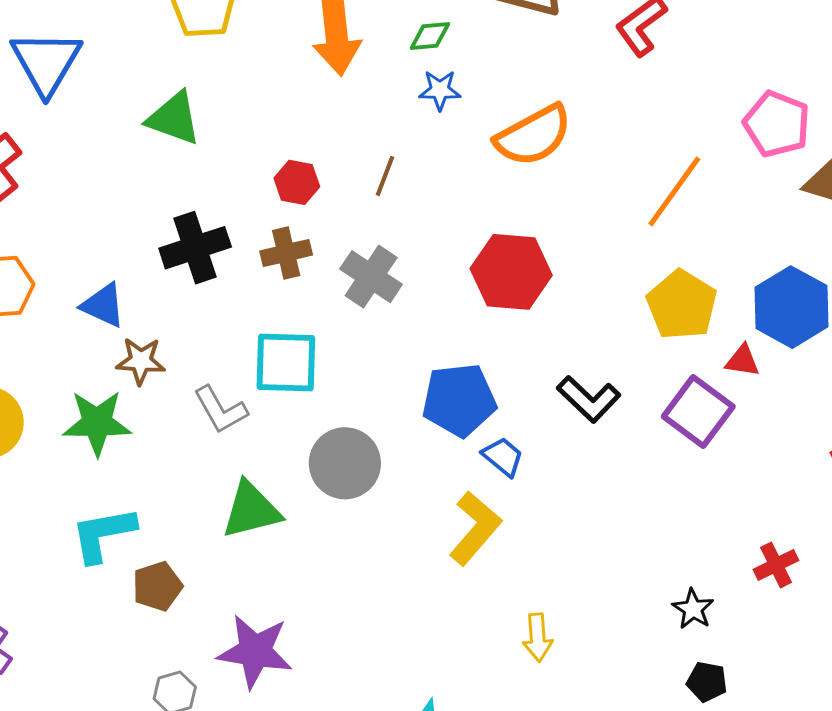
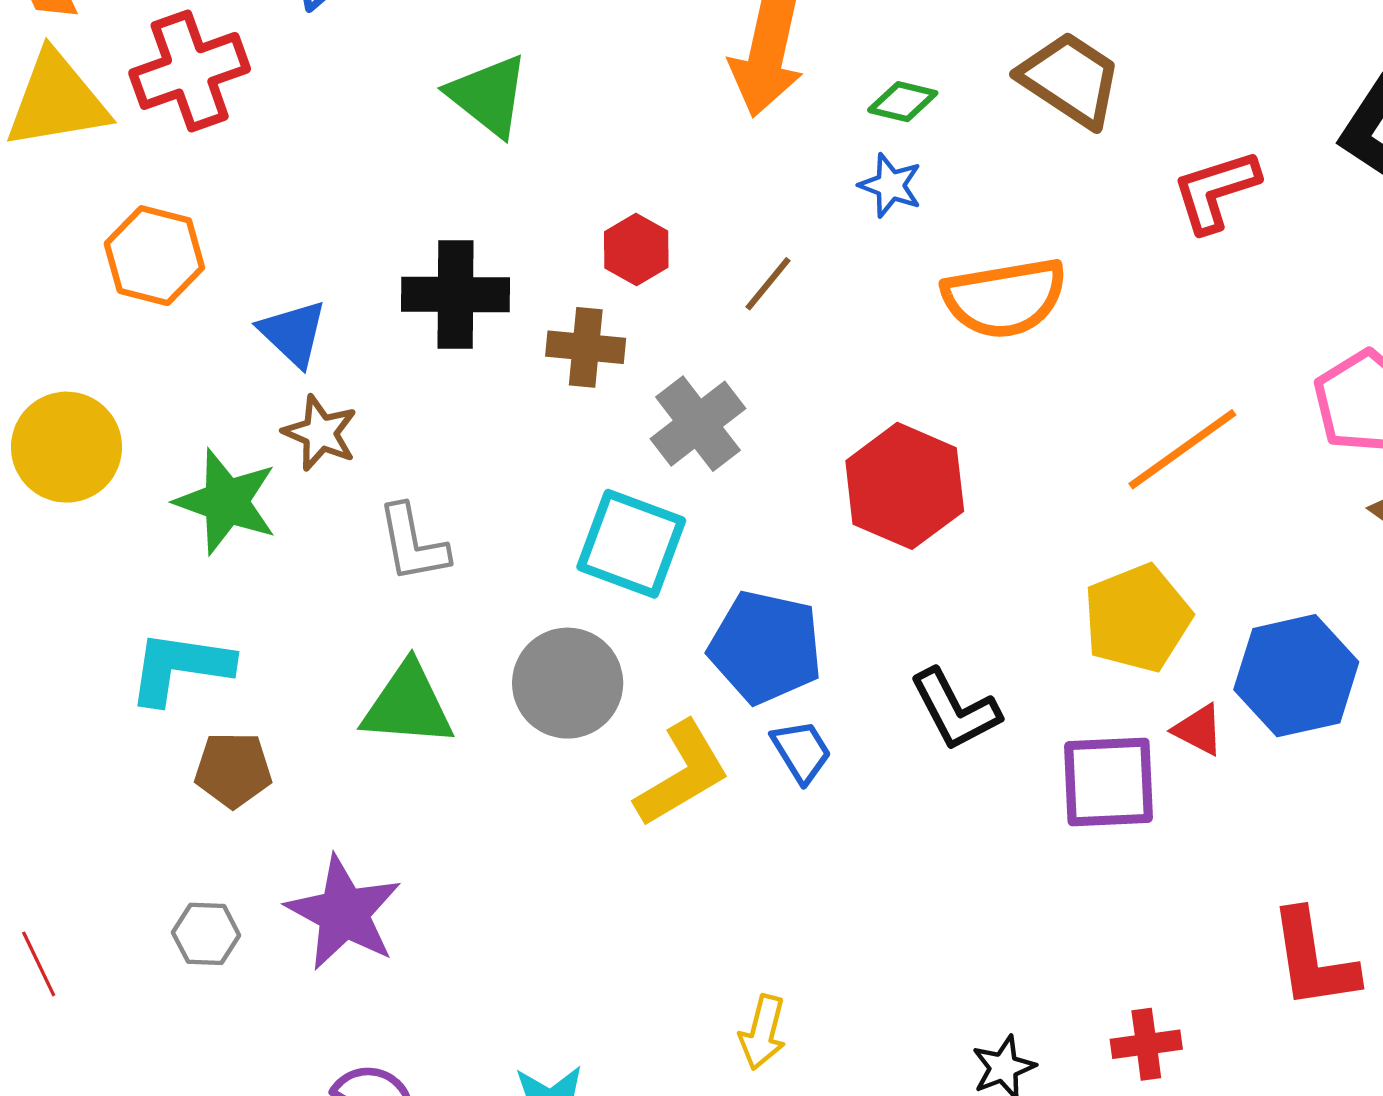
cyan square: (286, 363) -> (631, 544), moved
purple square: (698, 412) -> (1109, 782), turned 32
yellow L-shape: (475, 528) -> (682, 774), moved

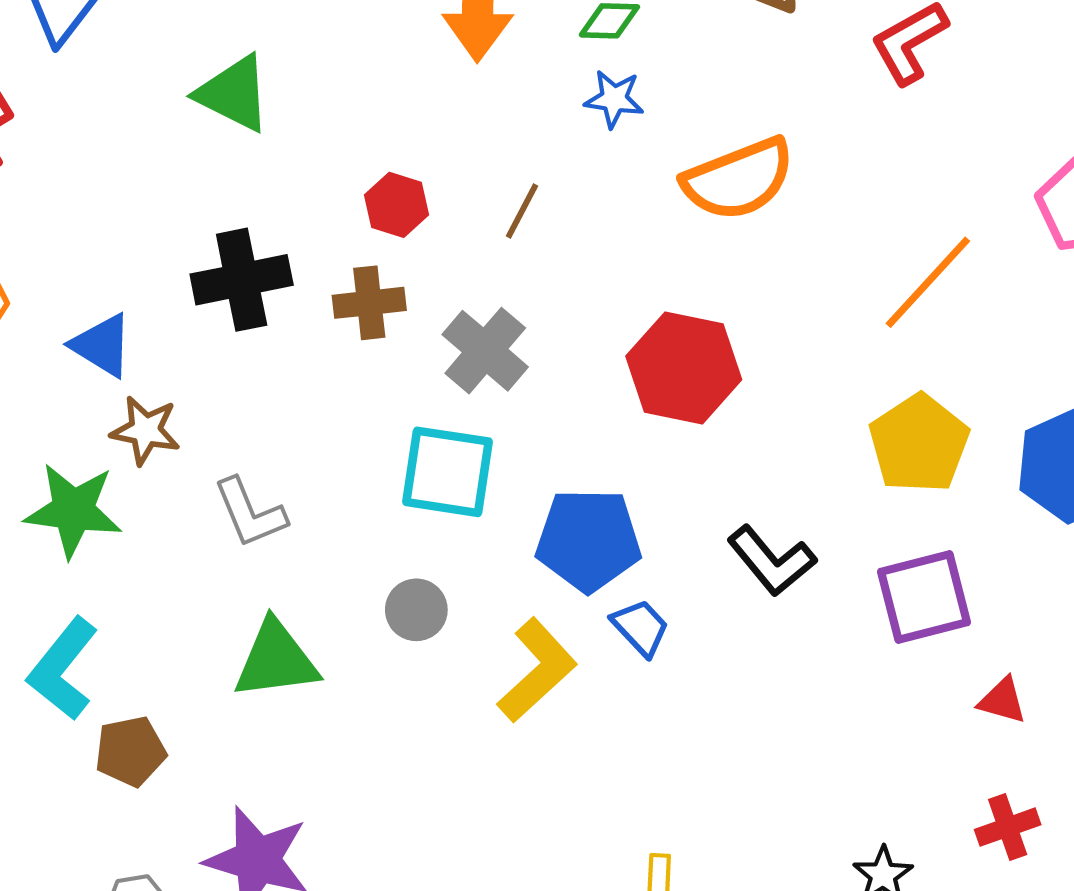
cyan L-shape: (180, 667) -> (63, 669), turned -48
gray circle: (568, 683) -> (416, 610), size x0.6
red triangle: (1198, 730) -> (1002, 701), moved

